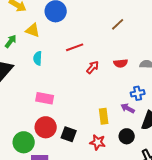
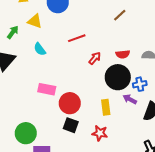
cyan semicircle: (38, 58) -> (40, 49), turned -40
red circle: (46, 127) -> (70, 103), moved
black circle: (127, 136) -> (118, 77), moved, size x1.6

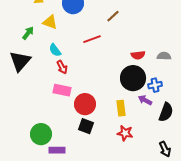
brown line: (120, 15) -> (113, 16), moved
red arrow: (95, 58) -> (62, 67), moved, turned 112
red star: (100, 133) -> (125, 133), moved

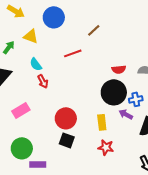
pink rectangle: (62, 90) -> (21, 110), moved, turned -42

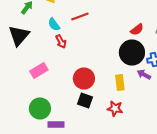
red line: (73, 53) -> (80, 16), moved
red semicircle: (119, 69) -> (137, 30), turned -32
red star: (106, 147) -> (115, 108), moved

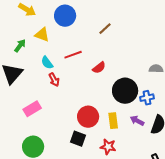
red semicircle: (137, 30) -> (99, 68), moved
purple arrow: (144, 74) -> (137, 121), moved
red circle: (84, 78) -> (88, 117), moved

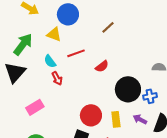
yellow triangle: (42, 35) -> (54, 34), moved
green arrow: (20, 46) -> (23, 44), size x1.6

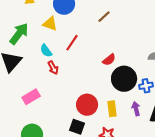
red line: (76, 53) -> (72, 43), turned -36
red semicircle: (102, 66) -> (109, 60), moved
purple arrow: (140, 119) -> (136, 109), turned 48

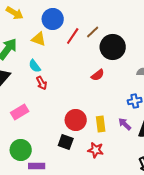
red line: (72, 43) -> (73, 36), moved
black circle: (124, 79) -> (113, 47), moved
purple arrow: (136, 109) -> (125, 124), turned -32

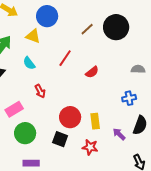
red line: (73, 36) -> (65, 58), moved
black circle: (113, 47) -> (116, 27), moved
red arrow: (42, 83) -> (40, 91), moved
purple arrow: (125, 124) -> (119, 134), moved
green circle: (21, 150) -> (25, 133), moved

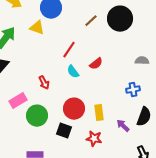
cyan semicircle: (29, 63) -> (73, 72), moved
green circle: (25, 133) -> (37, 116), moved

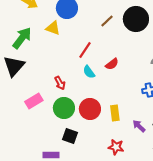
green circle: (37, 116) -> (64, 108), moved
black square: (64, 131) -> (70, 136), moved
red star: (94, 139) -> (116, 147), moved

